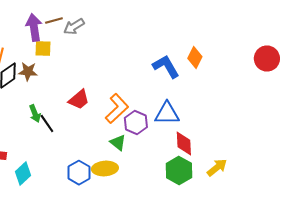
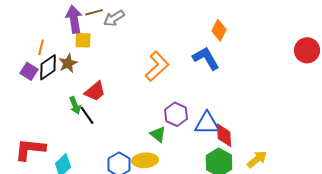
orange diamond: (195, 58) -> (219, 30), moved
brown star: (28, 72) -> (68, 63), turned -30
red trapezoid: (79, 100) -> (95, 91), moved
orange L-shape: (117, 108) -> (157, 66), moved
blue triangle: (167, 114) -> (207, 123), moved

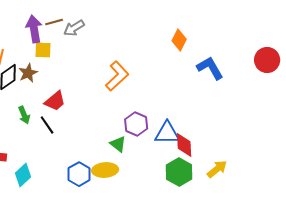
blue L-shape: (206, 58) -> (210, 68), moved
green arrow: (75, 105) -> (24, 115), moved

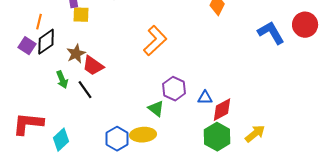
blue L-shape: (210, 68) -> (271, 33), moved
brown star: (28, 73) -> (76, 54), moved
red trapezoid: (55, 101) -> (93, 66), turned 75
blue triangle: (167, 133) -> (205, 98), size x0.6
red diamond: (184, 145) -> (222, 110), turned 65

